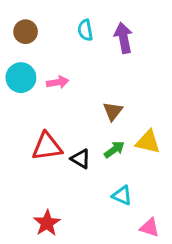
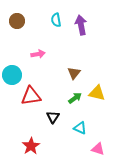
cyan circle: (21, 78) -> (12, 75), moved
black triangle: (81, 159) -> (53, 117), moved, turned 32

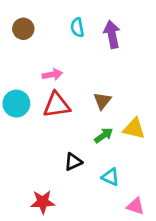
red triangle: (31, 96) -> (57, 105), moved
black triangle: (53, 117) -> (73, 162), turned 32
red star: (31, 146) -> (43, 202), turned 30

